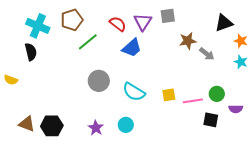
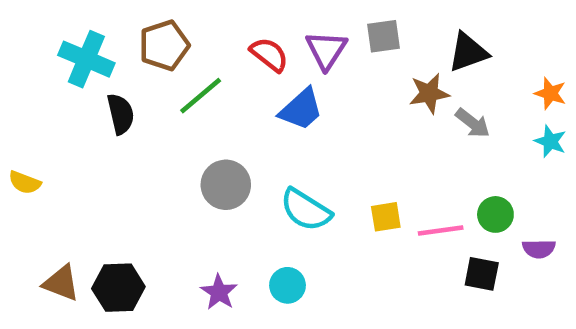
black triangle: (224, 23) -> (468, 52), moved
black semicircle: (31, 52) -> (121, 114), moved

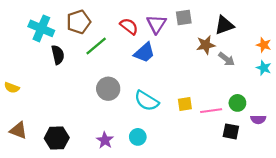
brown triangle: (61, 283) -> (18, 130), moved

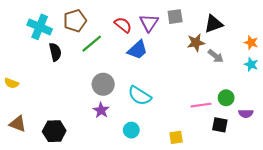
yellow square: (185, 104) -> (176, 137), moved
purple star: (105, 140) -> (101, 110), moved

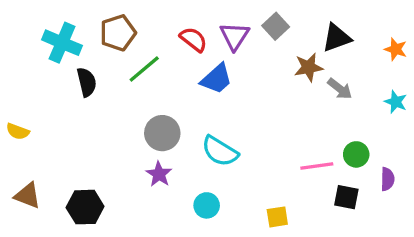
gray square: (175, 17) -> (276, 26), turned -35
orange star: (251, 43) -> (396, 49), moved
purple semicircle: (246, 113) -> (387, 179), turned -88

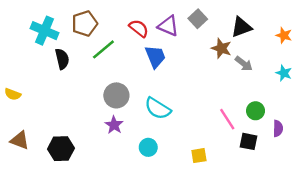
purple triangle: (235, 36) -> (168, 26), turned -40
brown star: (309, 67) -> (221, 48), turned 30
blue trapezoid: (217, 79) -> (155, 57), turned -70
pink line: (317, 166) -> (227, 119), turned 65

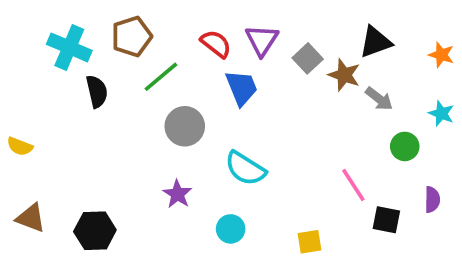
gray square: (198, 19) -> (308, 58), moved
purple triangle: (168, 26) -> (262, 40), turned 40
gray circle: (116, 95) -> (185, 126), moved
green circle: (256, 111) -> (405, 146), moved

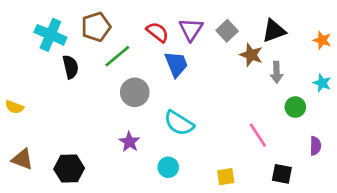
gray square: (308, 58) -> (227, 31), moved
gray arrow: (379, 99) -> (277, 72), turned 50
black square: (386, 220) -> (282, 174), moved

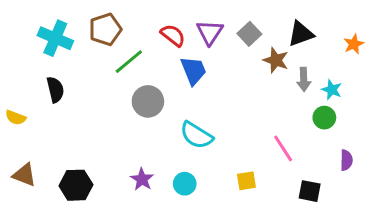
orange star: (322, 40) -> (354, 44), turned 30
black semicircle: (71, 67) -> (55, 90), moved
cyan star: (322, 83) -> (332, 90), moved
purple star: (129, 142) -> (142, 179), moved
yellow square: (226, 177) -> (246, 181), moved

